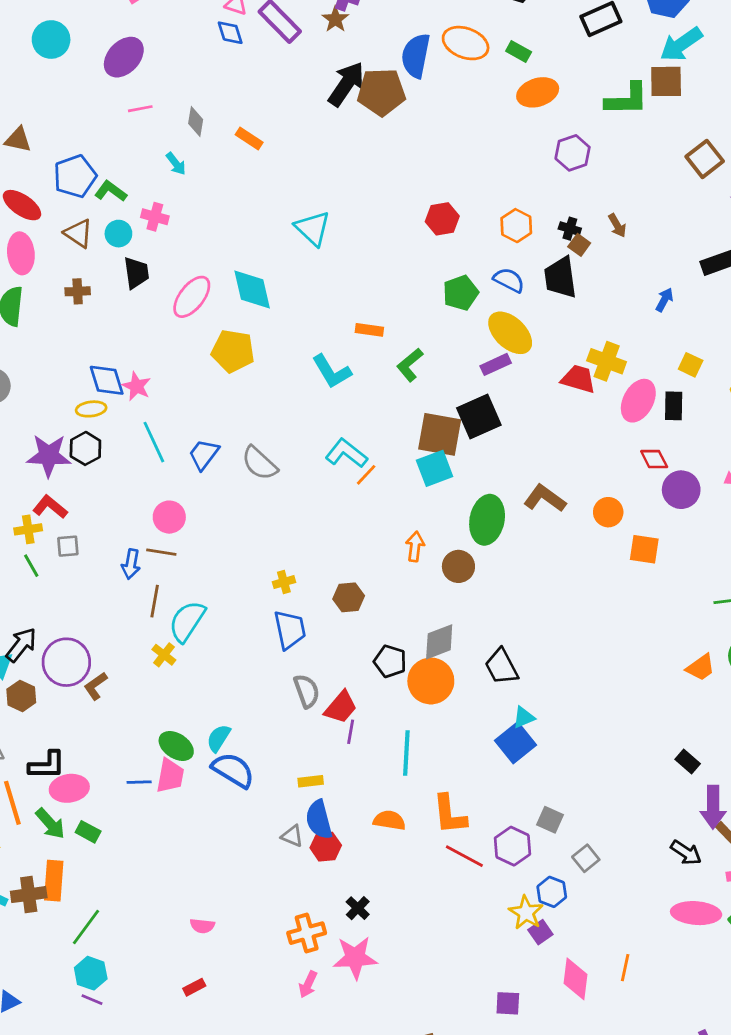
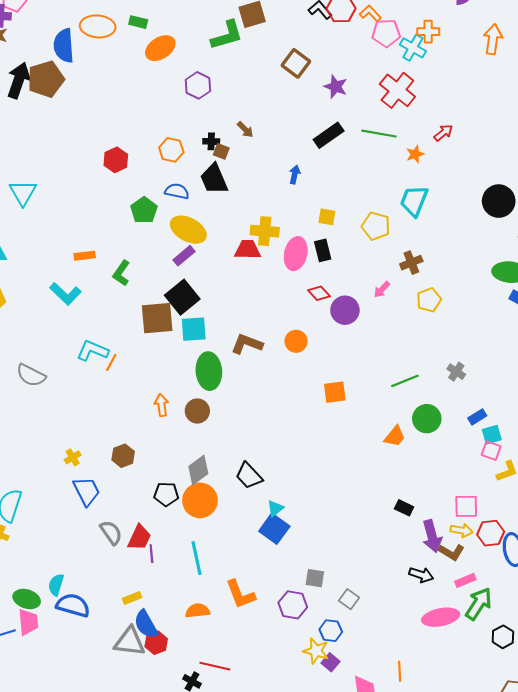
cyan triangle: (313, 228) -> (23, 193), turned 32
cyan square: (435, 468) -> (194, 329), moved, turned 32
orange square: (644, 549) -> (335, 392), moved
gray triangle: (292, 836) -> (130, 642), size x1.8
red line: (464, 856) -> (215, 666), moved

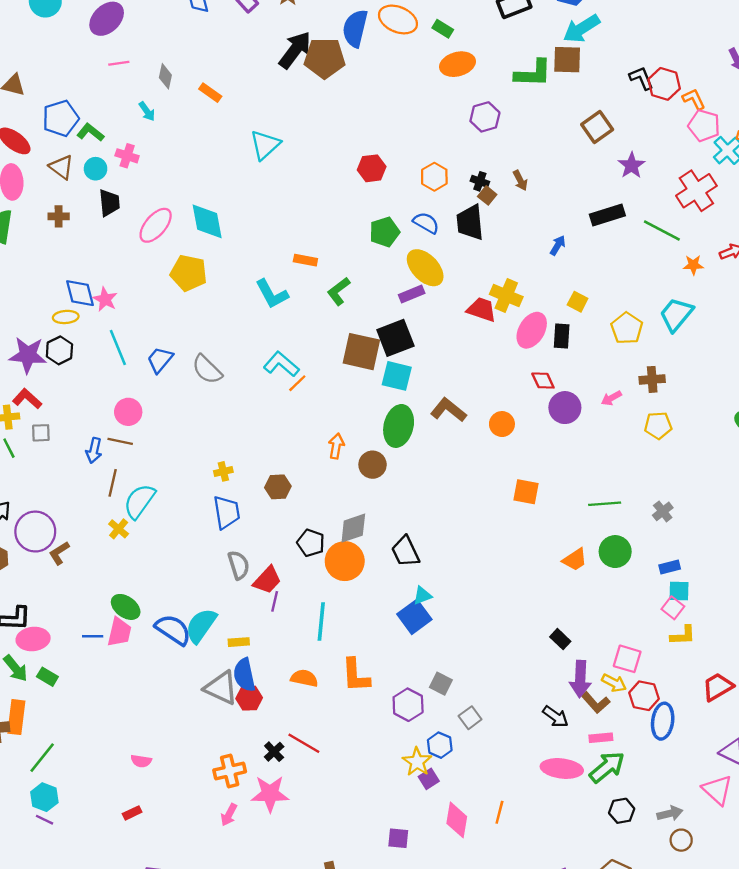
cyan triangle: (23, 193) -> (265, 145), moved
cyan semicircle: (56, 585) -> (201, 626), moved, size x1.5

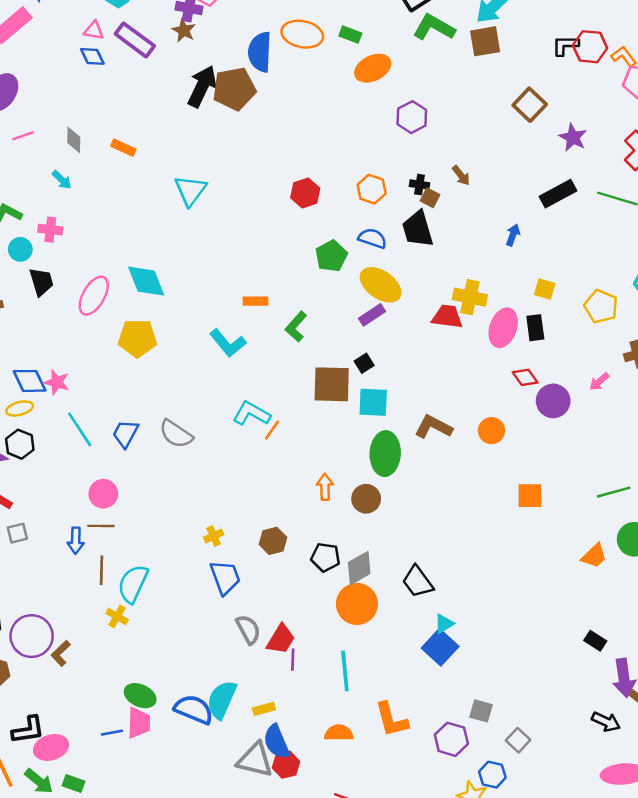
green L-shape: (533, 73) -> (434, 27), moved, turned -141
black L-shape: (641, 78) -> (565, 45), turned -56
black square: (395, 338) -> (364, 363), size x0.5
black pentagon: (311, 543) -> (325, 557), moved

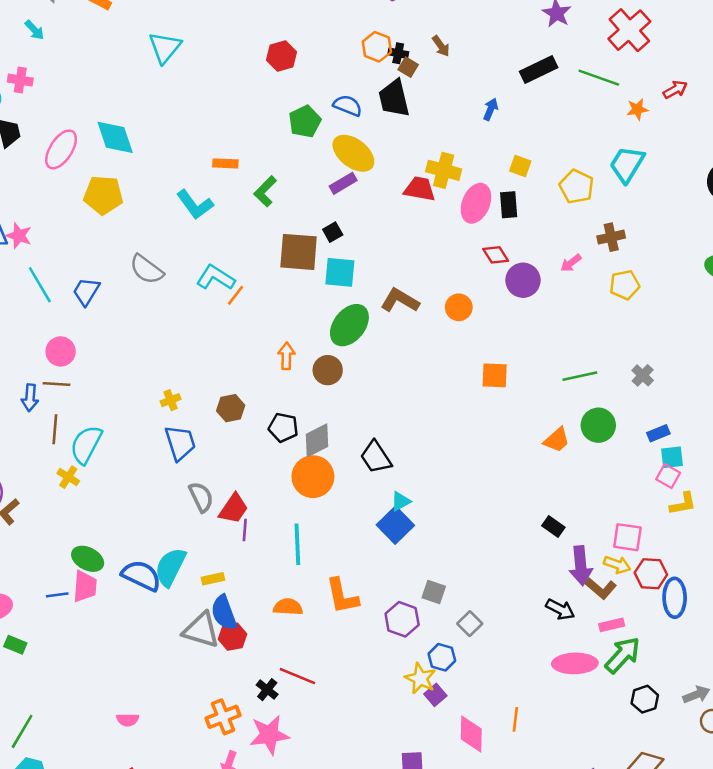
orange hexagon: (372, 189) -> (377, 47), moved
gray semicircle: (176, 434) -> (147, 269), moved
green ellipse: (385, 454) -> (349, 325), turned 33

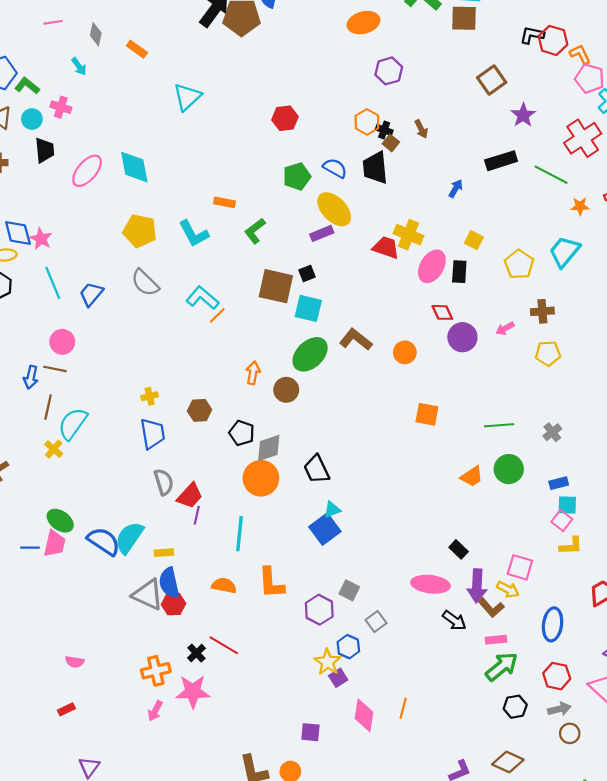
yellow pentagon: (103, 195) -> (140, 231), moved
red hexagon: (651, 574) -> (557, 676), moved
pink ellipse: (575, 663) -> (431, 584), moved

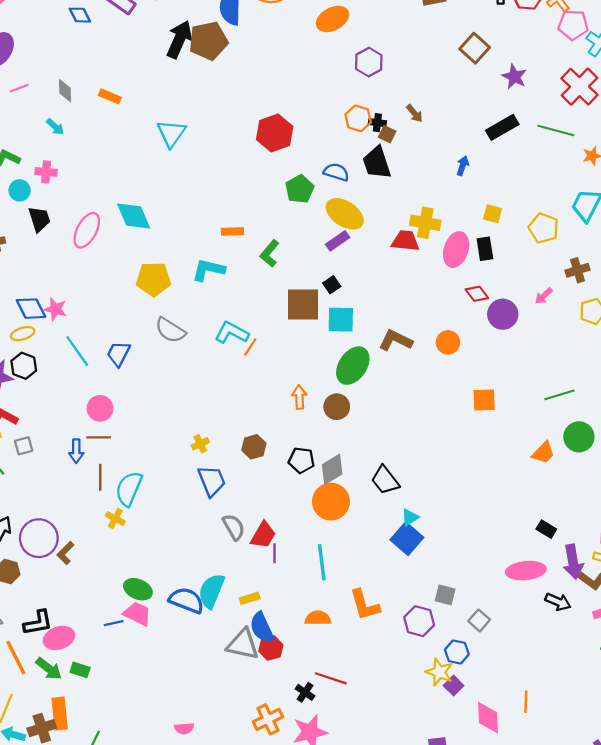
red hexagon: (285, 118) -> (275, 133), size x1.4
cyan L-shape: (194, 234) -> (208, 270), turned 144
pink trapezoid: (55, 544) -> (137, 614), turned -64

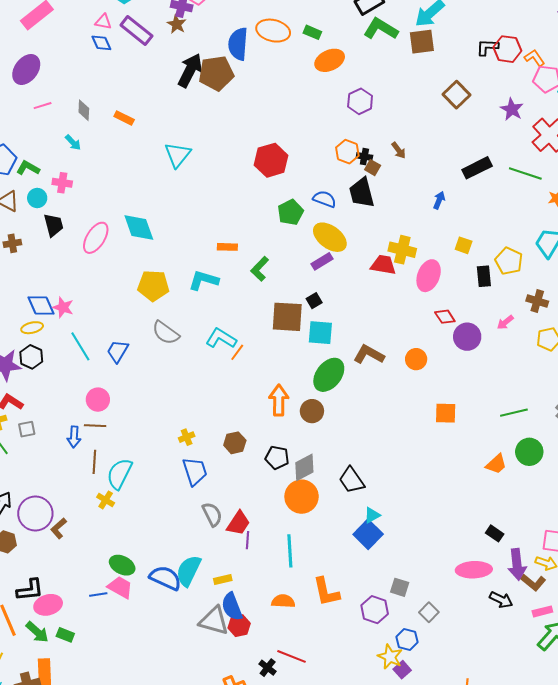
purple star: (514, 77) -> (512, 109), moved
black rectangle: (485, 249) -> (484, 276), moved
brown cross: (578, 270) -> (537, 301), turned 30
orange arrow: (299, 397) -> (279, 400), size x1.4

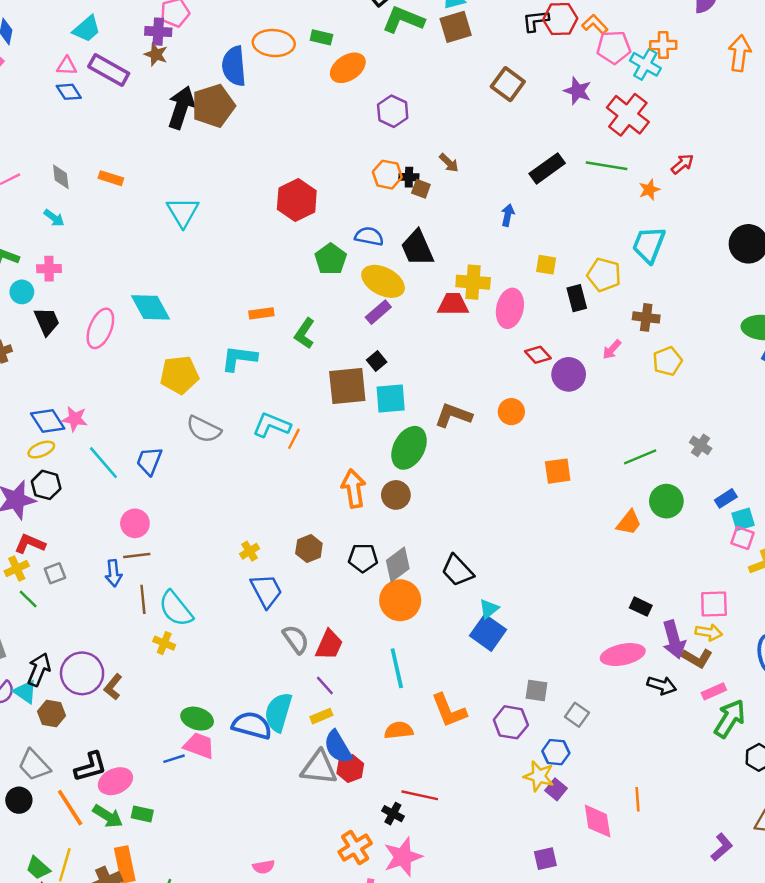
black trapezoid: (362, 193) -> (417, 248), moved
cyan semicircle: (119, 474) -> (176, 609), turned -56
purple line: (248, 540) -> (325, 685), moved, turned -36

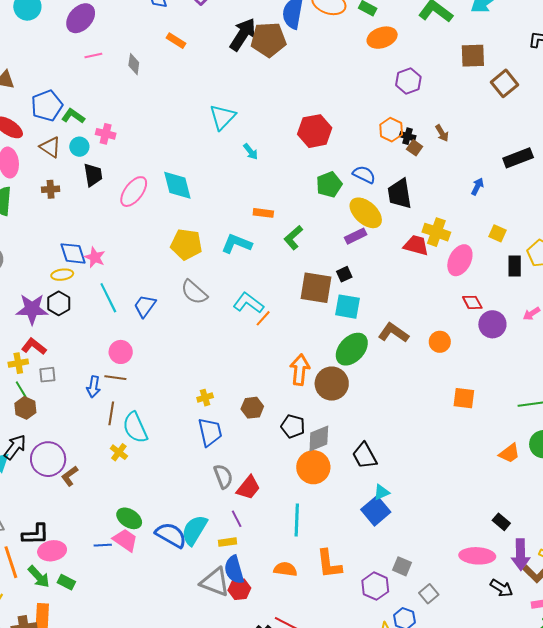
brown square: (456, 27) -> (473, 56), moved
orange rectangle: (111, 178) -> (176, 41), moved
cyan arrow: (54, 218) -> (251, 152), moved
brown circle: (396, 495) -> (332, 384), size x1.4
brown hexagon: (51, 714) -> (25, 408), moved

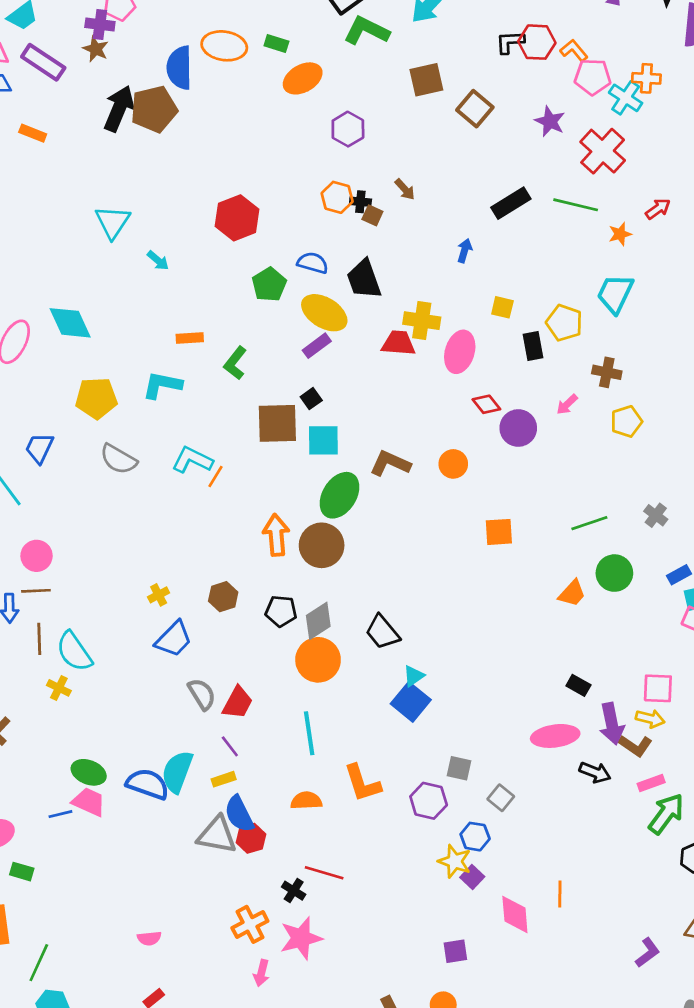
blue trapezoid: (145, 306) -> (39, 448), moved
blue trapezoid: (210, 432) -> (174, 639), turned 68

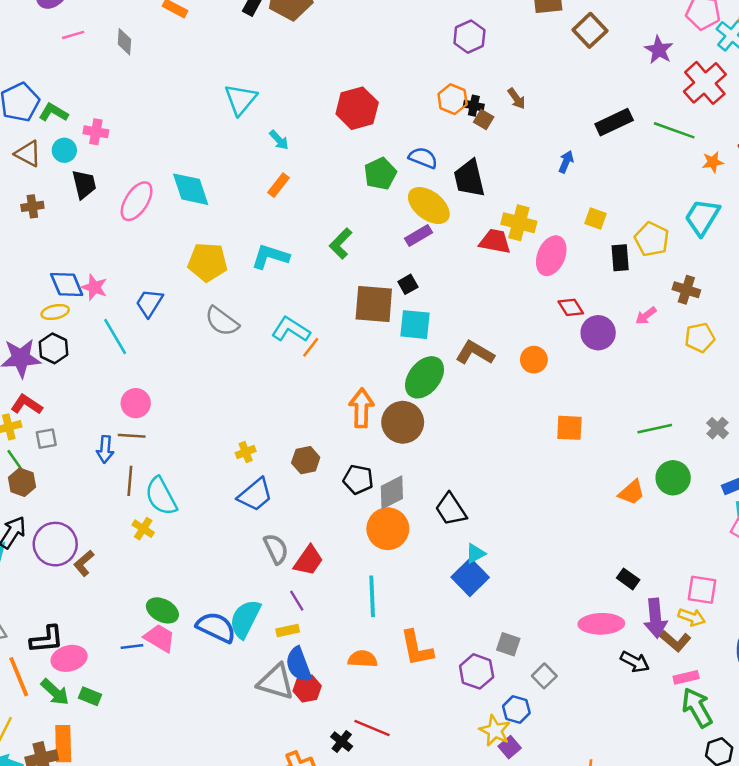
orange rectangle: (190, 338) -> (278, 185), moved, turned -55
green arrow: (666, 814) -> (697, 708), turned -72

